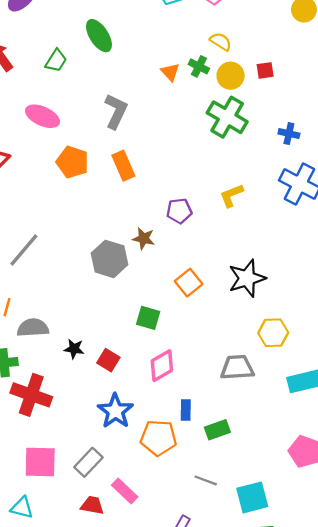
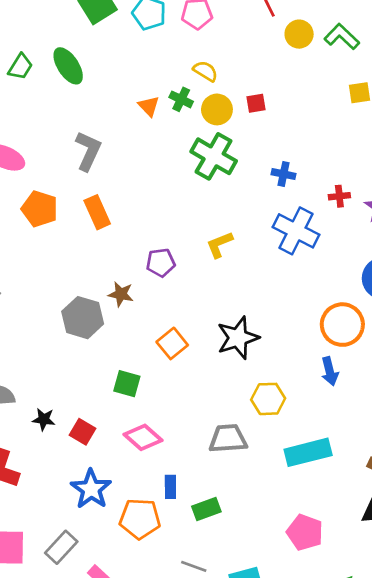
green trapezoid: (56, 61) -> (20, 67), moved
pink diamond: (162, 366) -> (143, 437), turned 72

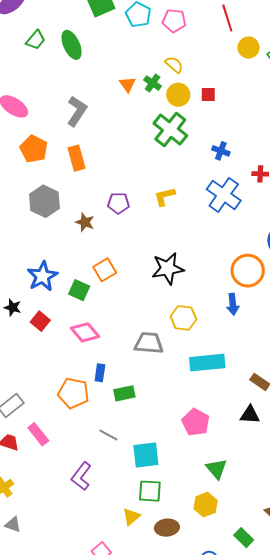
gray hexagon: (83, 318) -> (44, 201), moved
orange square: (172, 343) -> (105, 270), moved
blue star: (91, 489) -> (42, 276), moved

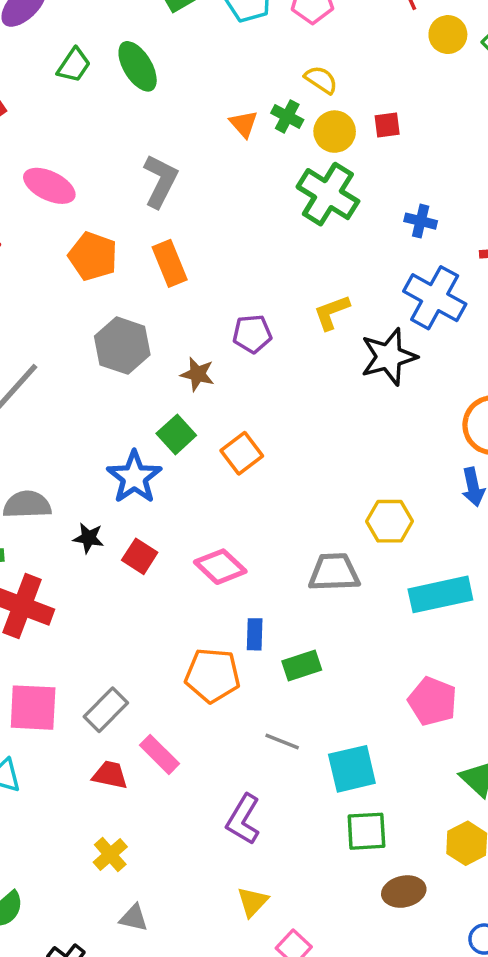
black star: (168, 268) -> (389, 357), moved
green square: (79, 290) -> (176, 434), moved, turned 30
yellow triangle: (131, 517) -> (253, 902), moved

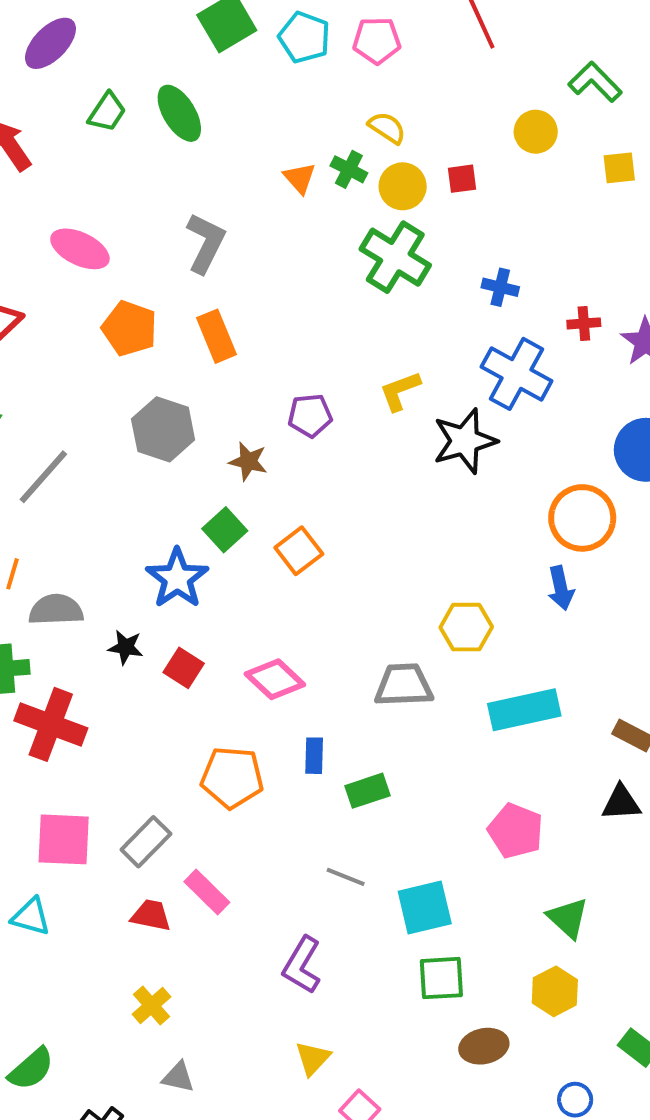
yellow circle: (448, 35) -> (536, 132), moved
orange pentagon: (212, 675) -> (232, 777), moved

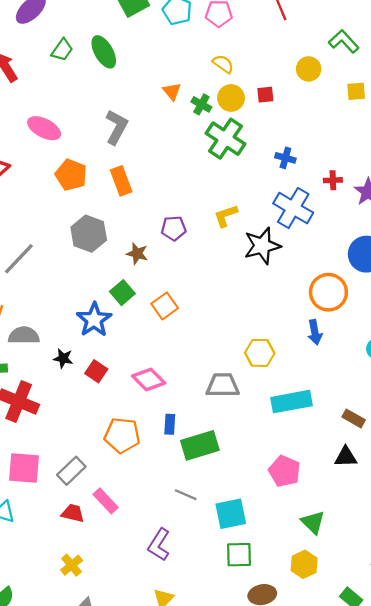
green cross: (349, 169) -> (201, 104), moved
green rectangle: (368, 791) -> (200, 445), size x1.5

